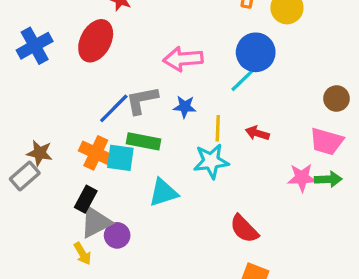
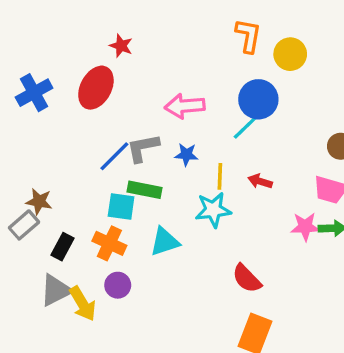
orange cross: (96, 153) -> (109, 243), moved
black rectangle: (86, 199) -> (62, 247), moved
gray triangle: (96, 222) -> (56, 290), moved
yellow arrow: (82, 254) -> (83, 304), size x1.5

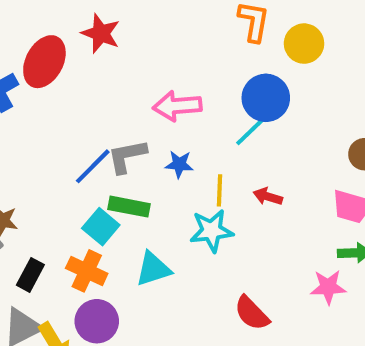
red star: (121, 46) -> (101, 33), size x1.4
red ellipse: (96, 88) -> (44, 62), moved
cyan square: (121, 206) -> (101, 227), turned 32
pink star: (305, 227) -> (328, 287), moved
purple circle: (118, 285) -> (97, 321), size x1.4

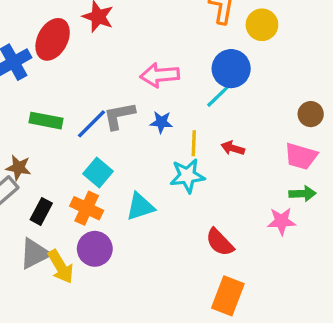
green rectangle: (129, 207) -> (46, 121), moved

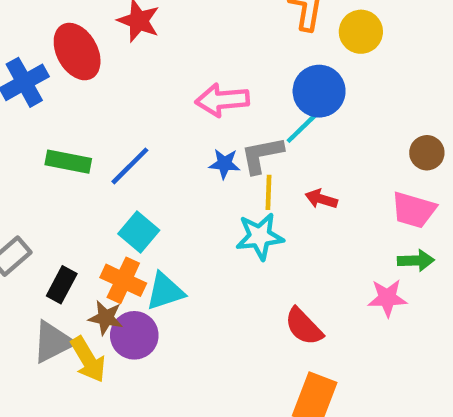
red ellipse: (53, 39) -> (77, 52), turned -57
gray L-shape: (119, 116) -> (262, 155), moved
brown star: (18, 168) -> (106, 318), moved
cyan triangle: (140, 207) -> (165, 291), moved

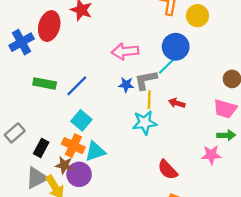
red ellipse: (77, 52) -> (49, 26), turned 44

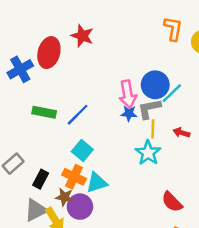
blue circle: (176, 47) -> (155, 85), moved
pink arrow: (125, 51) -> (128, 94), moved, turned -95
cyan star: (145, 123) -> (148, 153), turned -30

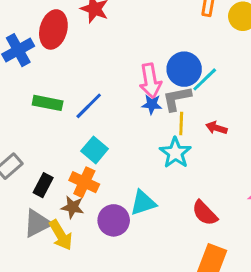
cyan triangle: (97, 183) -> (143, 203), moved
purple circle: (80, 207) -> (114, 220), moved

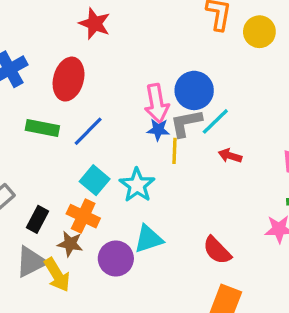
red ellipse: (53, 29) -> (69, 79), moved
cyan line: (205, 79) -> (215, 121), moved
yellow line: (181, 123) -> (175, 151), moved
cyan star: (175, 153) -> (137, 185), moved

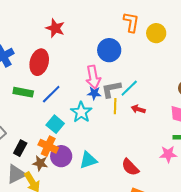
blue circle: (194, 90) -> (109, 50), moved
yellow line: (175, 151) -> (115, 106), moved
cyan star: (137, 185) -> (81, 112), moved
purple circle: (116, 259) -> (61, 156), moved

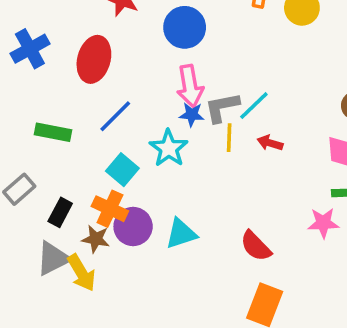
blue circle: (109, 50) -> (185, 27), moved
green rectangle: (23, 92) -> (53, 132), moved

